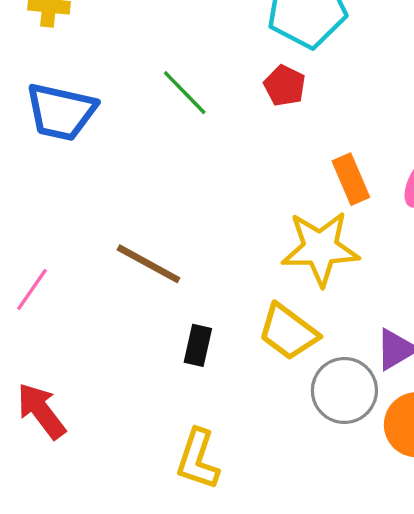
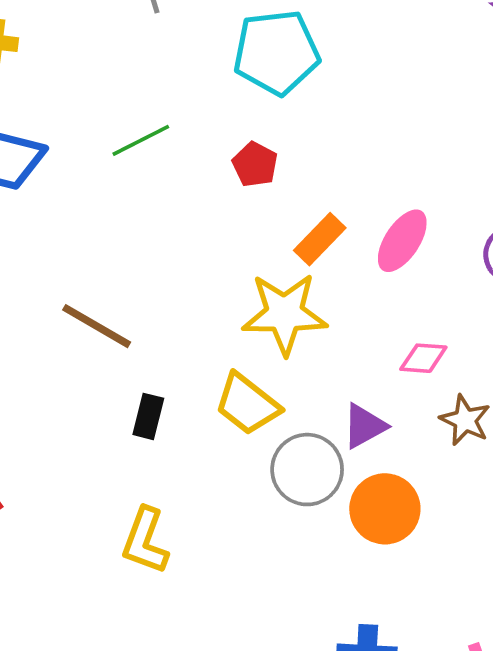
red pentagon: (285, 86) -> (255, 164), moved
green line: (185, 93) -> (141, 140), turned -74
orange rectangle: (351, 179) -> (320, 239), turned 66

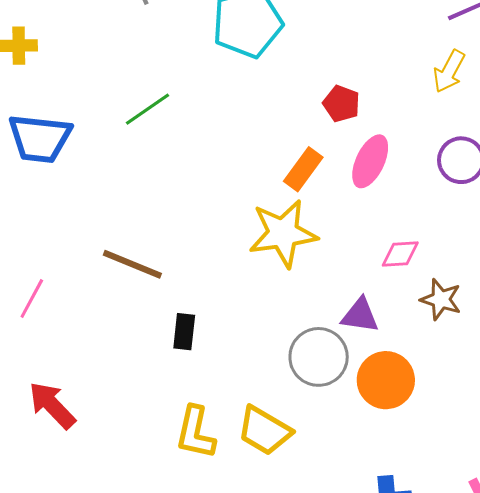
red pentagon: (255, 164) -> (341, 104), moved
yellow trapezoid: (247, 404) -> (264, 431), moved
purple triangle: (364, 426) -> (360, 315), turned 45

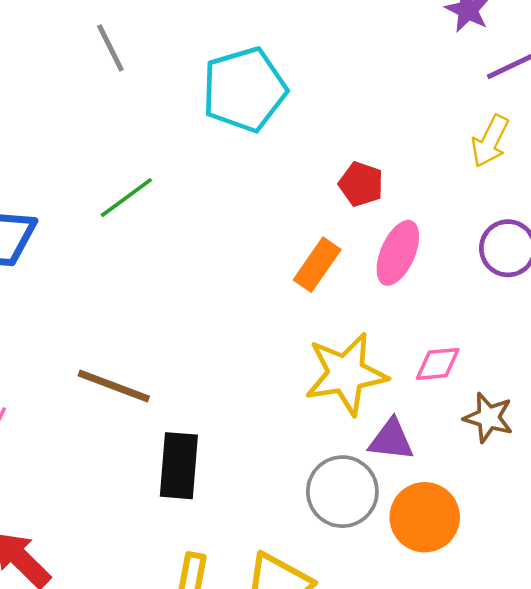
yellow star: (283, 233) -> (346, 374), moved
black rectangle: (184, 332) -> (179, 466), size x1.5

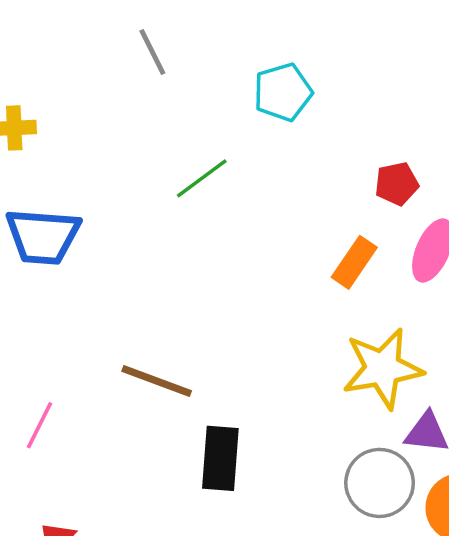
cyan pentagon: (244, 90) -> (283, 92), size x0.7
red pentagon: (361, 184) -> (397, 184), turned -30
green line: (126, 198) -> (202, 178), moved

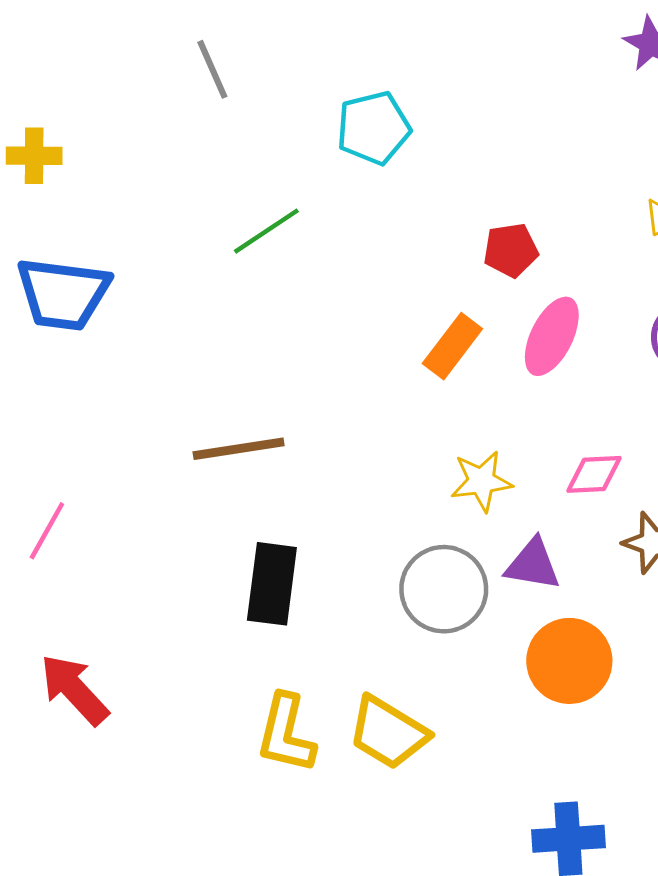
yellow star: (383, 368) -> (481, 481), size x0.6
brown line: (157, 381) -> (239, 449), moved, turned -32
gray circle: (380, 483) -> (444, 589), moved

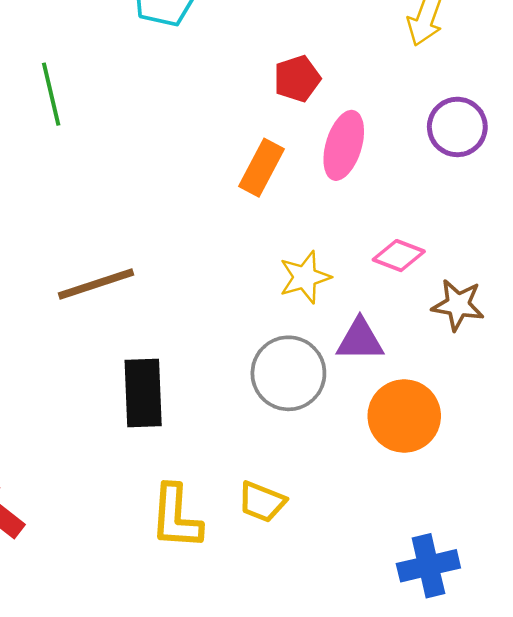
green line: (266, 231) -> (51, 94), moved, turned -60
pink diamond: (594, 474) -> (399, 256), turned 33
yellow trapezoid: (388, 733) -> (262, 502), size x0.7

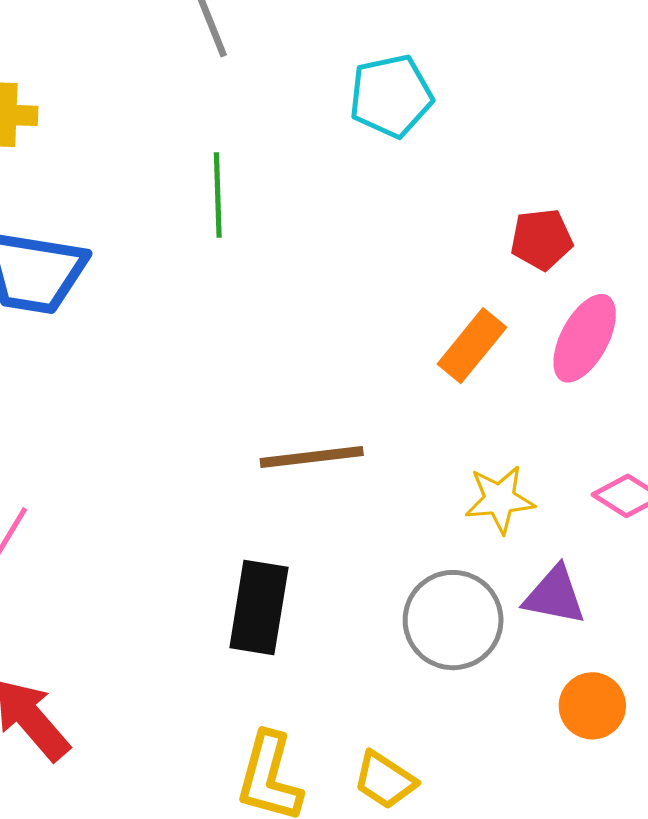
brown line: (96, 284) -> (312, 457), moved
orange circle: (404, 416) -> (592, 706), size x0.7

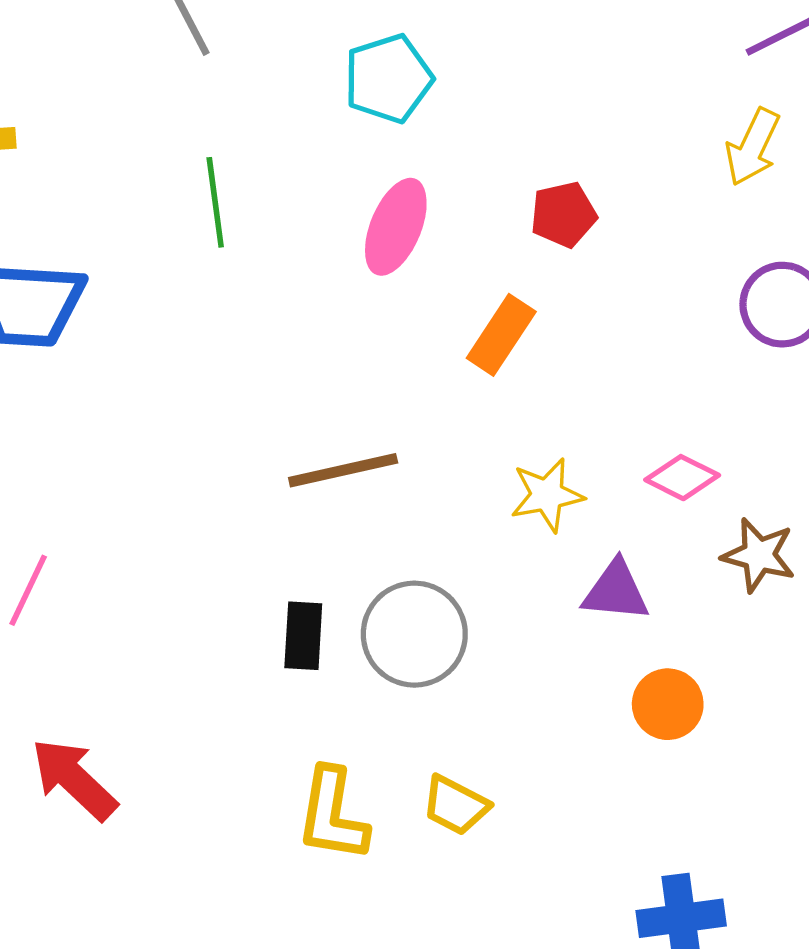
pink ellipse: (585, 338) -> (396, 227), moved
black rectangle: (259, 608) -> (303, 636), size x0.7
gray circle: (453, 620) -> (414, 634), moved

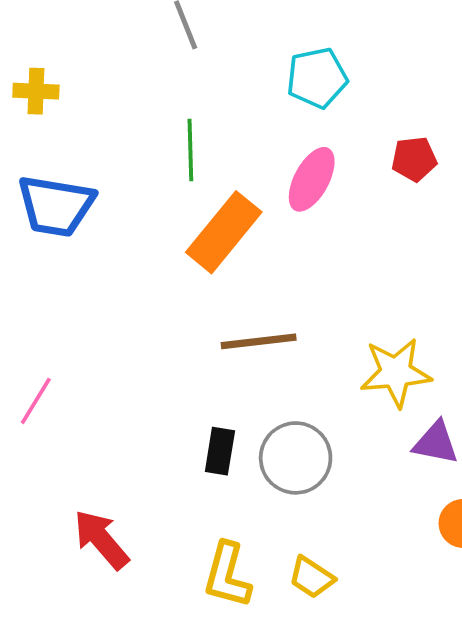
red pentagon: (563, 214) -> (414, 159), moved
orange rectangle: (501, 335) -> (224, 232), moved, size x1.5
yellow star: (547, 495) -> (396, 373), size x1.4
red arrow: (74, 779) -> (101, 540), moved

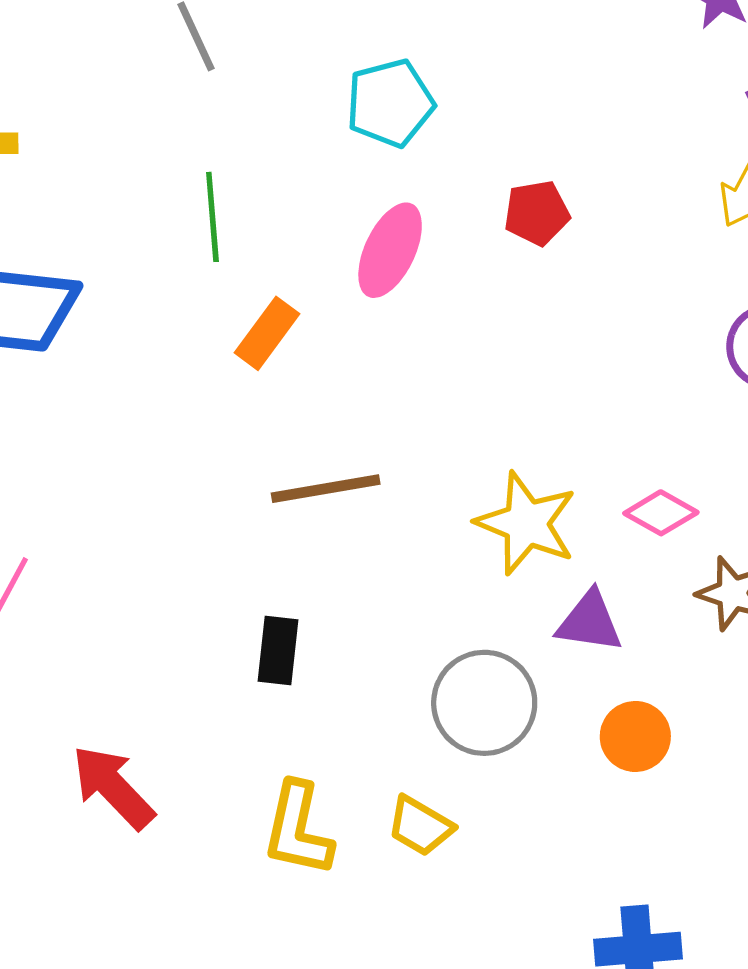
orange rectangle: (224, 232) -> (267, 333), size x0.6
yellow star: (396, 373) -> (526, 523), turned 30
gray circle: (296, 458) -> (484, 703), moved

